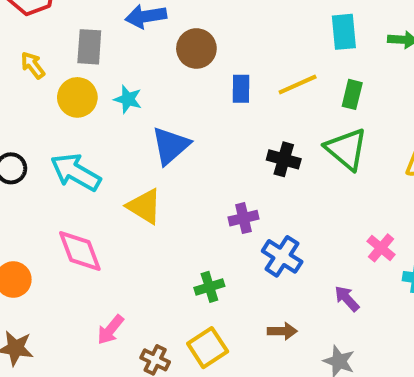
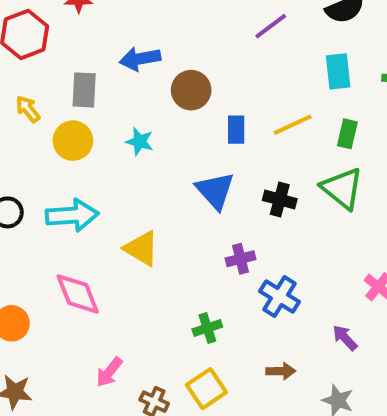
cyan star: (128, 99) -> (140, 141), moved
blue triangle: (170, 146) -> (215, 191), moved, turned -30
cyan arrow: (76, 172) -> (72, 215), turned 147

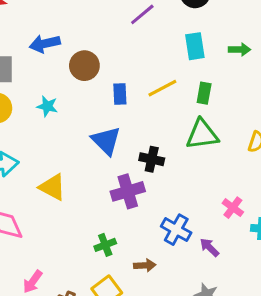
green triangle: (342, 188) -> (202, 135), turned -44
black cross: (280, 200) -> (152, 159), moved
purple cross: (240, 259) -> (128, 191), size x1.5
blue cross: (279, 296) -> (176, 230), moved
brown arrow: (281, 371) -> (145, 265), moved

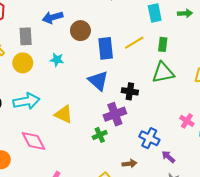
blue rectangle: (120, 94) -> (106, 48), size x1.5
green cross: (105, 245) -> (100, 135), moved
purple arrow: (209, 247) -> (168, 157), moved

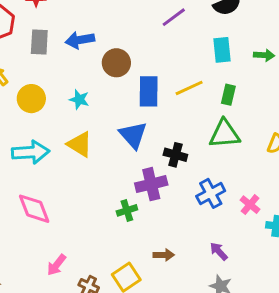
gray rectangle: (26, 36) -> (39, 42), moved
yellow triangle: (64, 114) -> (80, 144), moved
blue cross: (149, 138) -> (211, 193), moved, turned 30

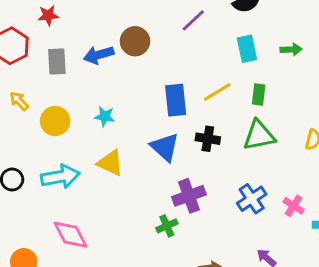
brown circle: (116, 63) -> (135, 41), moved
black cross: (175, 155) -> (208, 139), moved

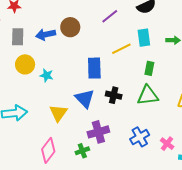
yellow line: (217, 92) -> (121, 49), moved
yellow circle: (55, 121) -> (25, 64), moved
yellow triangle: (110, 163) -> (58, 113), moved, turned 36
pink diamond: (71, 235) -> (48, 150), moved, turned 60

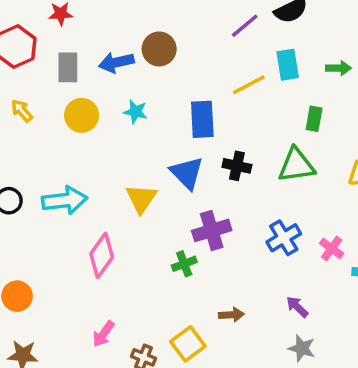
purple line: (110, 16) -> (245, 26), moved
green rectangle: (149, 68) -> (314, 119), moved
cyan star: (47, 75) -> (135, 112), moved
pink diamond: (48, 150) -> (102, 255), moved

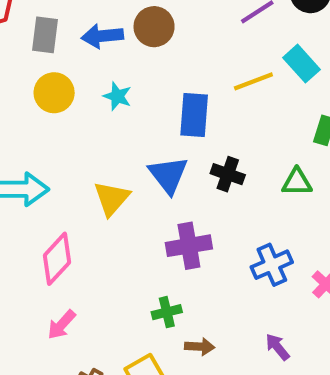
cyan rectangle: (288, 65) -> (302, 64), turned -40
green triangle: (296, 165) -> (297, 182), size x0.7
green cross: (184, 264) -> (167, 312), moved
pink arrow: (103, 334) -> (62, 325), moved

